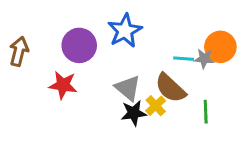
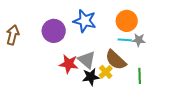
blue star: (125, 31) -> (85, 21), turned -30
orange circle: (220, 47) -> (127, 21), moved
red star: (63, 85) -> (69, 64), moved

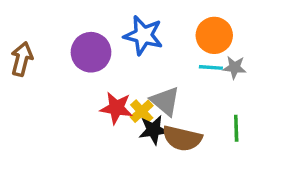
gray triangle: (87, 60) -> (165, 101), moved
brown semicircle: (116, 60) -> (182, 138), moved, turned -30
yellow cross: (106, 72) -> (142, 111), moved

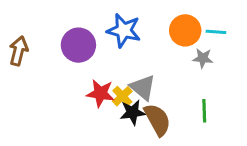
cyan line: (211, 67) -> (216, 32), moved
brown semicircle: (182, 138) -> (157, 120), turned -132

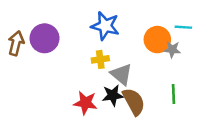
orange circle: (185, 30) -> (157, 40), moved
purple circle: (78, 45) -> (45, 38), moved
red star: (100, 93) -> (85, 103), moved
yellow cross: (122, 96) -> (100, 59), moved, turned 35

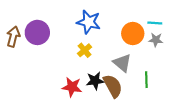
gray star: (172, 49) -> (156, 40), moved
yellow cross: (100, 59) -> (85, 50), turned -32
gray triangle: (121, 74) -> (122, 63), moved

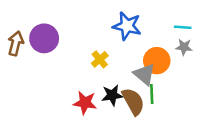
blue star: (89, 22) -> (127, 26), moved
orange circle: (133, 34) -> (157, 61), moved
green line: (146, 80) -> (152, 94), moved

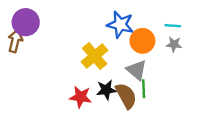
purple circle: (44, 38) -> (26, 22), moved
yellow cross: (100, 59) -> (95, 56), size x1.6
orange circle: (157, 61) -> (142, 41), moved

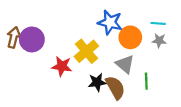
purple circle: (26, 22) -> (32, 39), moved
green line: (144, 89) -> (146, 81), moved
red star: (81, 97) -> (62, 66), moved

